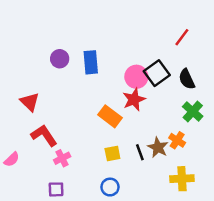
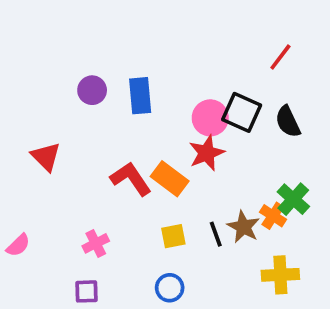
black square: (157, 73) -> (242, 112), turned -30
green cross: (193, 111) -> (293, 199), moved
red L-shape: (44, 135) -> (131, 179), moved

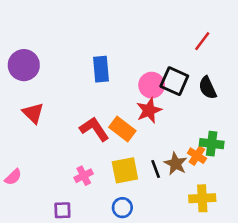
purple circle: (92, 90) -> (24, 65), moved, size x1.5
green cross: (293, 199) -> (212, 144), turned -35
yellow square: (173, 236) -> (125, 170), size x1.5
pink cross: (96, 243) -> (84, 176), moved

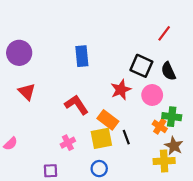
pink circle: (152, 85) -> (152, 95), moved
orange rectangle: (122, 129) -> (108, 120), moved
brown star: (176, 164) -> (174, 146), moved

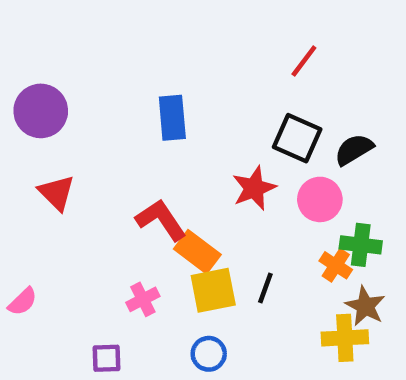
red line: (164, 33) -> (304, 61), moved
black semicircle: (168, 71) -> (354, 150), turned 84
orange rectangle: (108, 120) -> (197, 252), moved
black line: (126, 137) -> (265, 288), turned 40

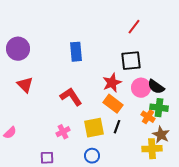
black square: (297, 138) -> (131, 61), turned -30
black semicircle: (354, 150) -> (156, 87), moved, turned -114
orange rectangle: (197, 252) -> (113, 104), moved

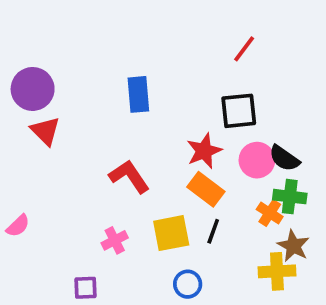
red triangle: (25, 85) -> (45, 131), moved
pink semicircle: (10, 133) -> (18, 226), moved
blue circle: (92, 156) -> (188, 284), moved

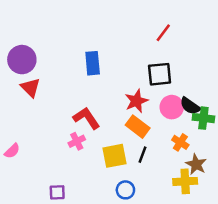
green cross: (290, 197) -> (203, 118), moved
pink cross: (115, 240) -> (77, 141), moved

